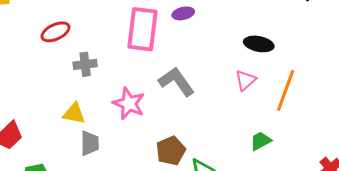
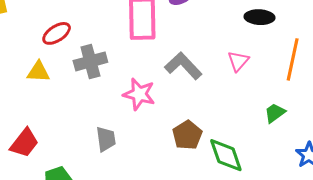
gray cross: (85, 64) -> (90, 61), size x1.4
pink triangle: (245, 80) -> (238, 61), moved
yellow triangle: (74, 114) -> (38, 72), moved

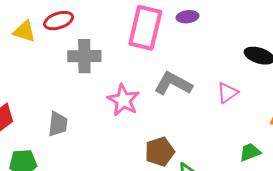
gray L-shape: (183, 66) -> (173, 84), turned -33
yellow triangle: (38, 72) -> (24, 31), moved
gray trapezoid: (106, 139) -> (58, 124), moved

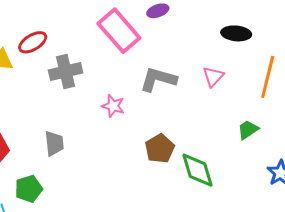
pink rectangle: (145, 28) -> (119, 31), turned -42
pink star: (123, 100) -> (113, 106), size x0.7

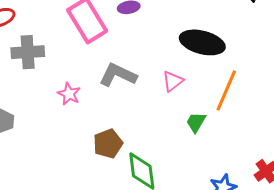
black ellipse: (236, 33) -> (202, 42), size x1.5
green trapezoid: (248, 130) -> (196, 122), moved, turned -35

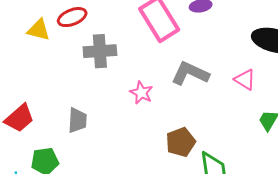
pink triangle: (173, 81) -> (245, 79), turned -50

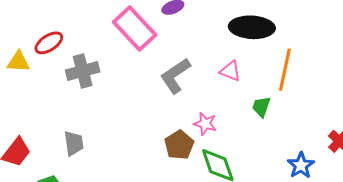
gray L-shape: (190, 73) -> (175, 76), turned -48
pink star: (141, 93) -> (205, 124), moved

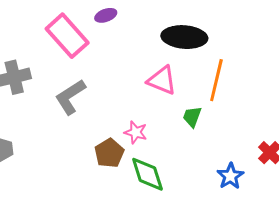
pink triangle: (230, 71) -> (162, 80), size x1.4
gray L-shape: (175, 76) -> (70, 97), moved

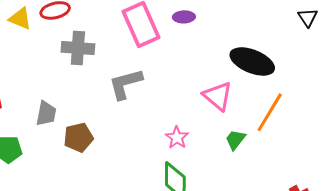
brown pentagon: (109, 153) -> (78, 137), moved

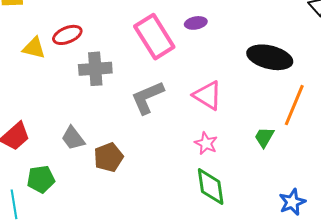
pink triangle: (218, 96) -> (208, 95), moved
gray trapezoid: (46, 113) -> (73, 138), turned 140

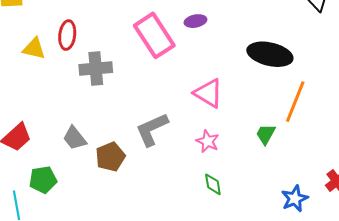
red ellipse: (67, 35) -> (67, 35), turned -60
gray L-shape: (147, 97) -> (152, 129), moved
green diamond: (211, 187) -> (213, 184), size x0.6

